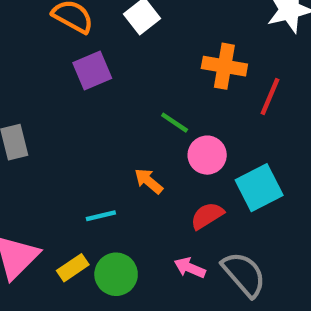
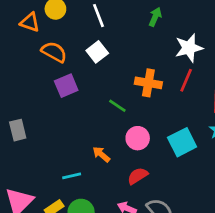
red line: (270, 97) -> (186, 80), moved
green line: (175, 123) -> (117, 106), moved
cyan square: (259, 188) -> (182, 142), moved

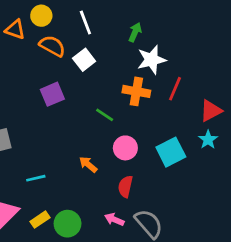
green arrow: (155, 17) -> (135, 32), moved
white star: (189, 48) -> (152, 60), moved
orange semicircle: (54, 52) -> (52, 46), moved
cyan line: (72, 176) -> (36, 178), moved
red semicircle: (138, 176) -> (125, 186), turned -45

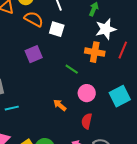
white square: (84, 60) -> (57, 29), turned -35
cyan line: (36, 178) -> (12, 108), moved

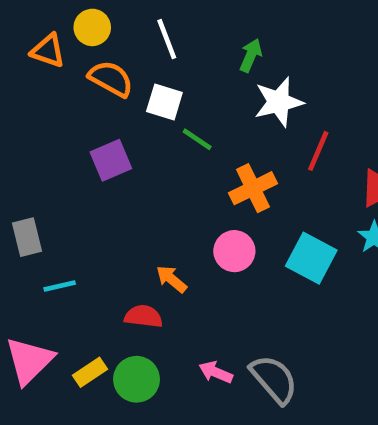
orange cross: (95, 52) -> (253, 188), moved, turned -36
green line: (72, 69) -> (197, 139), moved
cyan square: (120, 96) -> (311, 258), turned -35
red semicircle: (87, 121) -> (143, 316), moved, turned 84

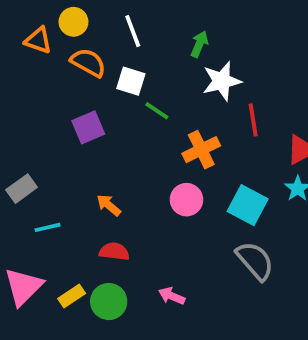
red line: (318, 151) -> (253, 120), turned -32
gray rectangle: (27, 237) -> (22, 189), turned 68
orange arrow: (171, 279) -> (109, 205), moved
gray semicircle: (274, 379) -> (255, 261), moved

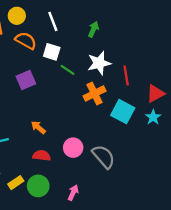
white star: (222, 81) -> (99, 63), moved
pink circle: (186, 200) -> (73, 148), moved
cyan square: (248, 205) -> (123, 112), moved
gray semicircle: (255, 261) -> (104, 157), moved
pink arrow: (172, 296) -> (73, 193), moved, turned 91

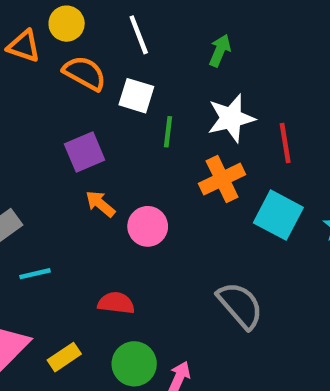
green line: (68, 70) -> (168, 132), turned 63
orange arrow: (38, 127) -> (100, 204), moved
pink circle: (73, 148) -> (148, 226), moved
green circle: (38, 186) -> (134, 364), moved

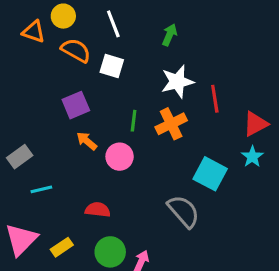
green line: (168, 132) -> (134, 121), moved
cyan square: (278, 215) -> (210, 174), moved

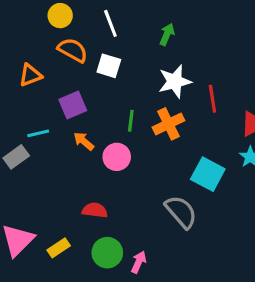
orange triangle: (34, 32) -> (30, 75), moved, turned -40
cyan line: (41, 189) -> (38, 133), moved

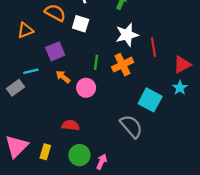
yellow rectangle: (59, 248) -> (45, 152), turned -40

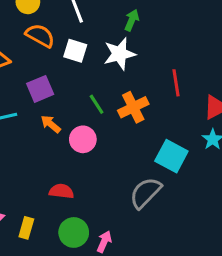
white star: (127, 35) -> (120, 54), moved
green line: (96, 62) -> (97, 104), turned -40
gray semicircle: (131, 126) -> (145, 193), turned -95

